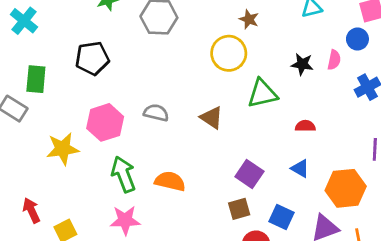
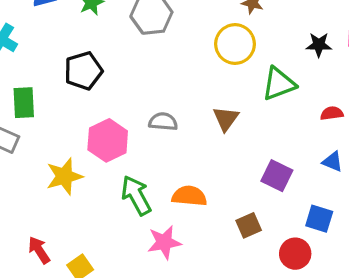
brown triangle: (212, 118) -> (226, 119), turned 40
brown square: (239, 209) -> (249, 225), moved
pink star: (125, 220) -> (164, 242), moved

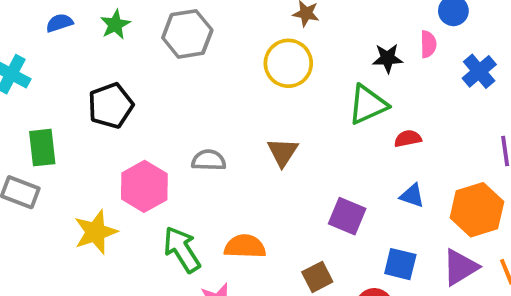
green triangle: (279, 84) -> (368, 105), moved

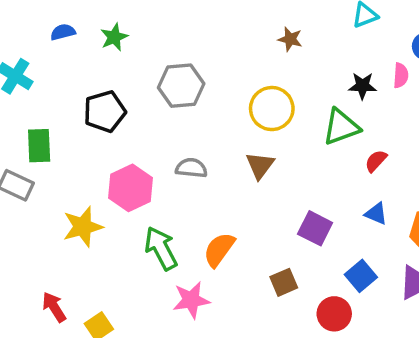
gray hexagon: (187, 34) -> (181, 86), moved
yellow circle: (288, 63) -> (272, 109), moved
red semicircle: (408, 139) -> (376, 161), turned -40
orange semicircle: (245, 246) -> (219, 250), turned -60
blue square: (400, 264) -> (361, 276), turned 32

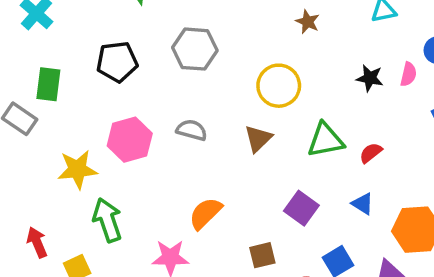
green triangle: (341, 127) -> (326, 140), moved
green arrow: (161, 248) -> (107, 220), moved

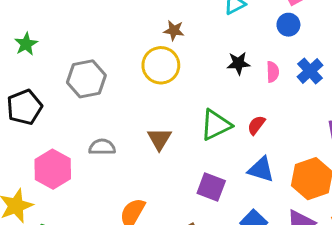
pink semicircle: (408, 74) -> (273, 72), moved
yellow circle: (279, 86) -> (161, 65), moved
blue triangle: (363, 204) -> (261, 169), size x1.4

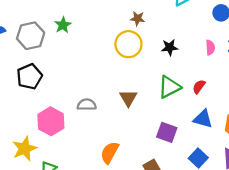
green star: (26, 44) -> (63, 25), moved
black star: (238, 63) -> (170, 47), moved
gray hexagon: (86, 79) -> (31, 36), moved

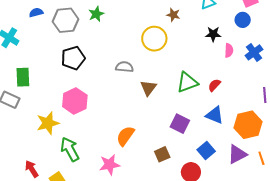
brown star: (138, 19) -> (173, 15), moved
black star: (170, 47) -> (213, 34), moved
black pentagon: (29, 76) -> (73, 58), moved
gray semicircle: (87, 105) -> (124, 67), moved

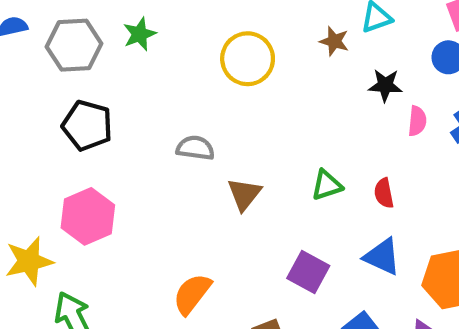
brown star: (173, 15) -> (334, 41), moved
yellow circle: (154, 39) -> (248, 59), moved
black pentagon: (73, 58) -> (87, 125), turned 30
green triangle: (187, 82) -> (327, 185), size x0.7
red semicircle: (214, 85) -> (384, 193), turned -56

